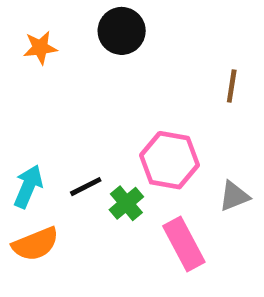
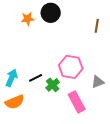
orange star: (40, 48) -> (28, 19), moved
brown line: (232, 86) -> (97, 26), moved

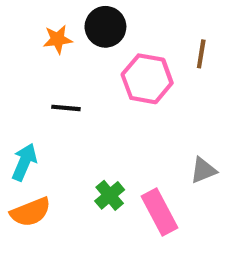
pink hexagon: (71, 67) -> (147, 79), moved
black line: (36, 78) -> (66, 108), moved, turned 32
green cross: (53, 85) -> (110, 195), moved

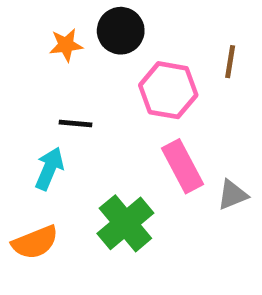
cyan arrow: (24, 162) -> (49, 169), moved
green cross: (110, 195) -> (125, 223), size x1.6
pink rectangle: (160, 212) -> (183, 166), moved

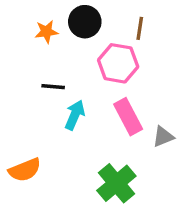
brown line: (230, 62) -> (140, 28), moved
cyan arrow: (49, 169) -> (75, 115), moved
green cross: (125, 223) -> (116, 183), moved

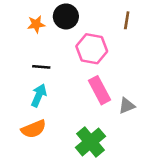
brown line: (140, 28) -> (127, 20), moved
cyan arrow: (75, 115) -> (39, 95), moved
orange semicircle: (25, 170) -> (34, 129), moved

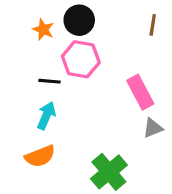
orange star: (36, 24) -> (43, 30), turned 30
pink hexagon: (92, 49) -> (81, 59), moved
pink rectangle: (100, 90) -> (140, 92), moved

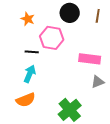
black circle: (79, 20) -> (70, 13), moved
pink rectangle: (140, 92) -> (90, 59), turned -55

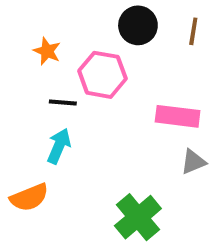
orange star: (28, 19) -> (47, 51), moved
orange semicircle: (26, 100) -> (29, 197), moved

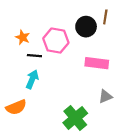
black circle: (138, 25) -> (86, 27), moved
orange star: (47, 51) -> (23, 37), moved
gray triangle: (193, 162) -> (105, 96), moved

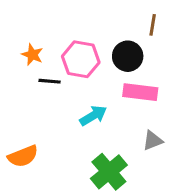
black circle: (86, 27) -> (128, 56), moved
cyan arrow: (32, 79) -> (93, 116), moved, turned 36

